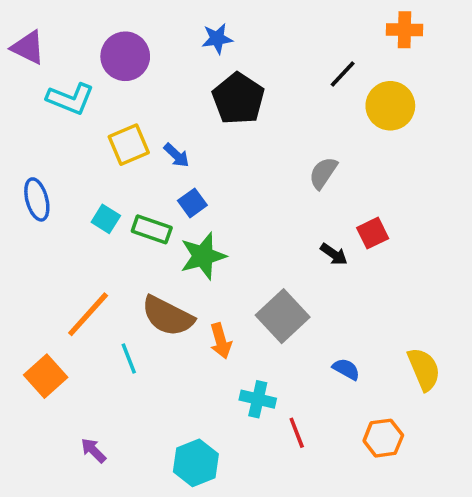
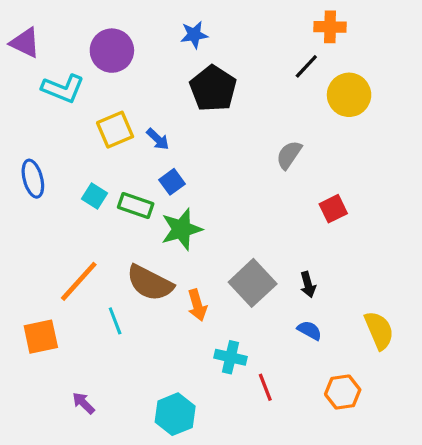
orange cross: (404, 30) -> (330, 27), moved
black arrow: (334, 254) -> (308, 285), moved, turned 40
orange square: (46, 376) -> (41, 337), turned 30

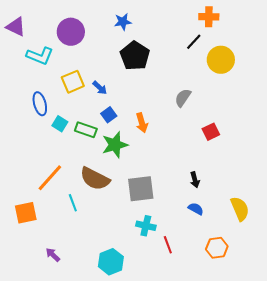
blue ellipse: (33, 179) -> (40, 104), moved
gray square: (253, 283) -> (141, 189), moved, turned 36
orange arrow: (197, 305) -> (142, 123), moved

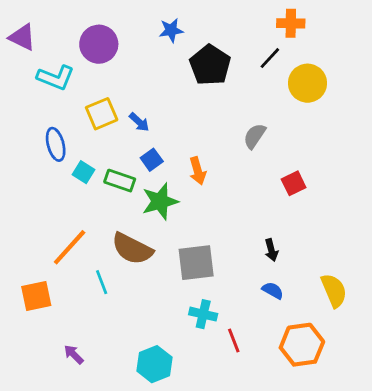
black pentagon: (135, 56) -> (210, 65), moved
orange hexagon: (217, 248) -> (302, 345), size x1.4

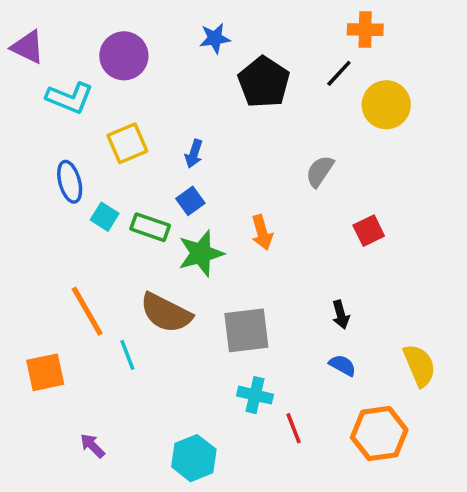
blue arrow: (139, 122) -> (194, 154), moved, turned 65
orange arrow: (198, 171) -> (262, 232), moved
orange line: (70, 247) -> (87, 311), turned -72

